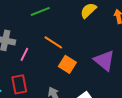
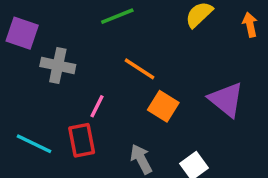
pink line: (24, 54) -> (97, 106), moved

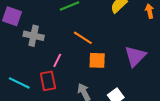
purple triangle: (226, 100) -> (135, 56), turned 35
orange square: (163, 106) -> (97, 60), turned -30

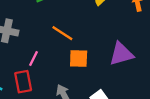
purple triangle: (135, 56) -> (121, 54), turned 30

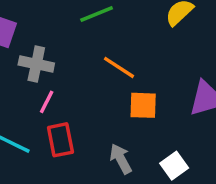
pink line: (33, 59) -> (47, 102), moved

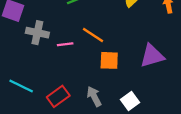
pink line: (47, 102) -> (65, 44), moved, turned 56
red rectangle: (60, 140) -> (58, 96), moved, turned 65

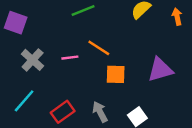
gray cross: (37, 33) -> (33, 60), moved, turned 30
cyan line: (21, 86) -> (24, 101), turned -75

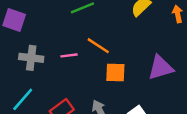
gray cross: (33, 60) -> (31, 58), turned -35

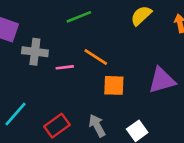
gray cross: (31, 58) -> (35, 52), moved

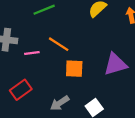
red rectangle: (57, 126) -> (21, 90), moved
gray arrow: (97, 126) -> (60, 103), turned -96

